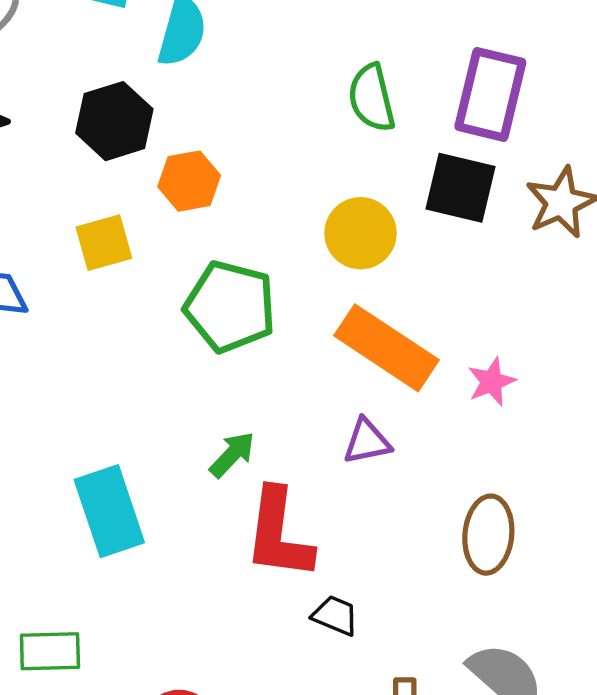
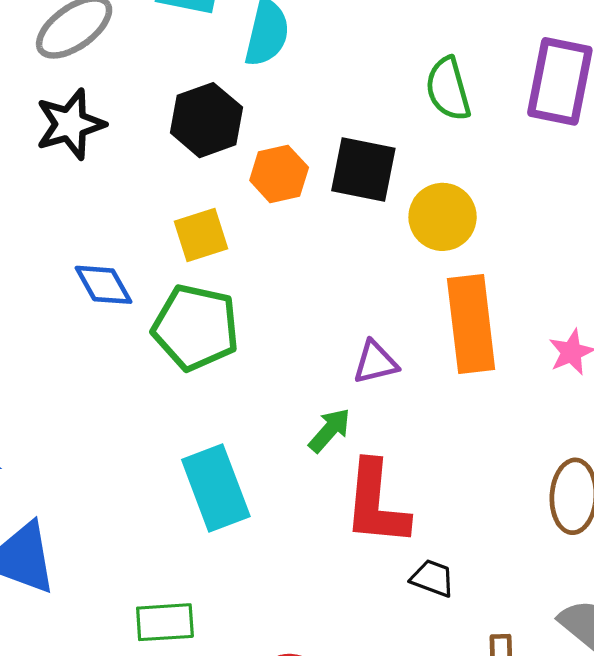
black square: (461, 188) -> (363, 169), moved
green pentagon: (230, 307) -> (196, 327), moved
orange rectangle: (386, 348) -> (471, 324), turned 52
purple triangle: (367, 442) -> (375, 362), moved

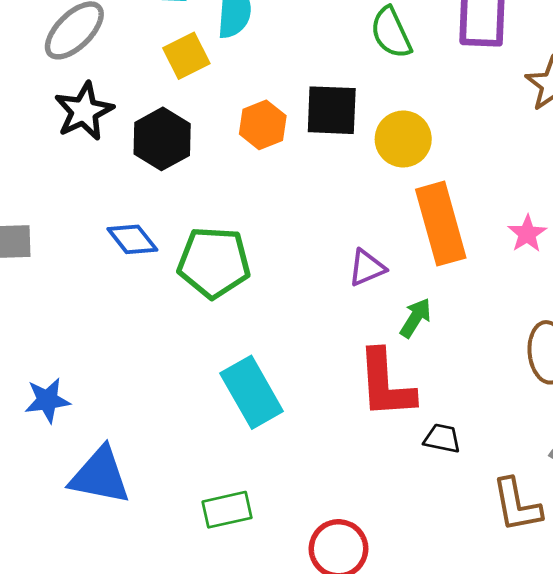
black hexagon: (206, 120) -> (162, 139), moved
yellow square: (201, 235) -> (186, 56), moved
green arrow: (330, 430) -> (415, 318), moved

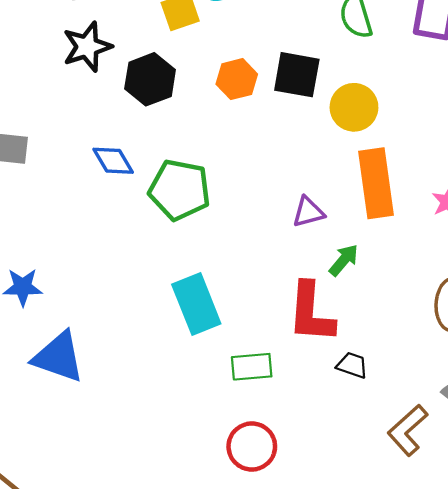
brown L-shape: (517, 505) -> (408, 430), turned 51
green rectangle: (227, 510) -> (252, 367), moved

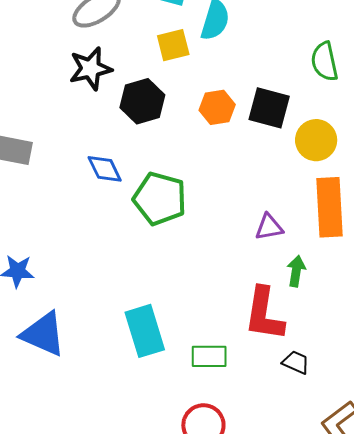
green arrow: (344, 260) -> (296, 271), turned -36
cyan rectangle: (196, 304) -> (145, 331), moved

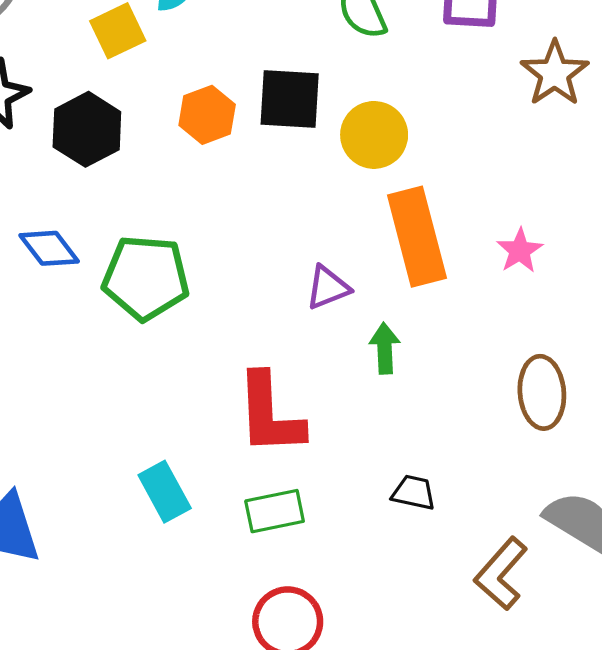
red L-shape: (264, 314) -> (270, 414), moved
cyan rectangle: (145, 331) -> (165, 492), size x0.7

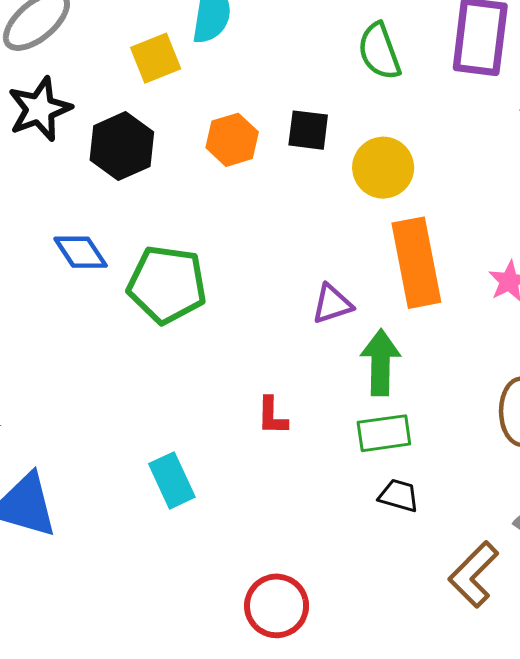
black square: (290, 99) -> (308, 130), size x0.7
green arrow: (385, 348) -> (381, 363), size x1.4
red L-shape: (270, 414) -> (272, 416), size x0.5
green rectangle: (275, 511) -> (384, 433), moved

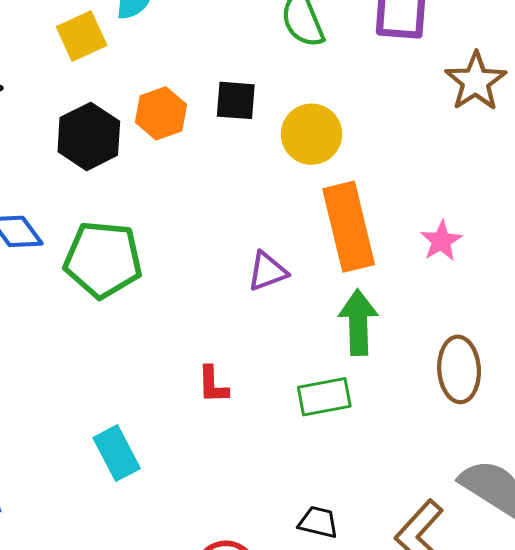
black hexagon: (122, 146) -> (89, 136), moved
green arrow: (381, 363) -> (358, 322), moved
black trapezoid: (399, 496) -> (318, 522), moved

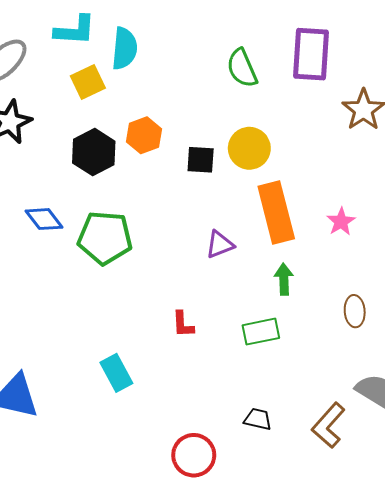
black square: (236, 100) -> (201, 160), moved
green arrow: (358, 322) -> (284, 279), size x0.7
brown ellipse: (459, 369) -> (355, 311), size x0.7

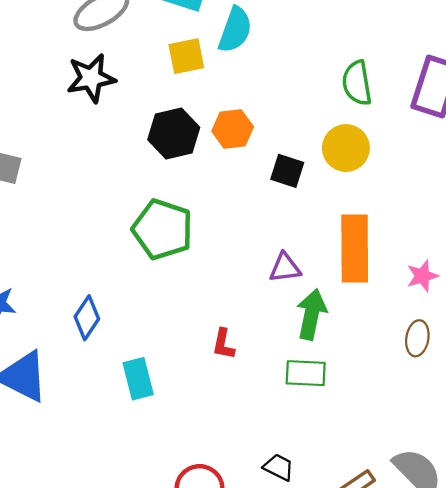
yellow circle: (249, 148) -> (346, 148), moved
blue diamond: (44, 219) -> (87, 318), moved, turned 57
green arrow: (284, 279) -> (311, 314), moved, size x1.4
brown ellipse: (355, 311) -> (417, 338), moved

